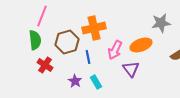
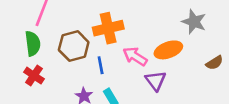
gray star: (161, 23) -> (194, 22), turned 30
pink arrow: (115, 50) -> (135, 56), turned 96
red cross: (45, 65) -> (34, 76), moved

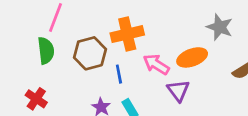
red cross: (34, 76) -> (36, 99), moved

